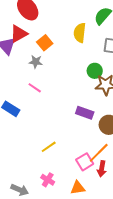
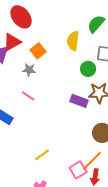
green circle: (95, 71) -> (88, 69), moved
purple rectangle: (85, 113) -> (79, 101), moved

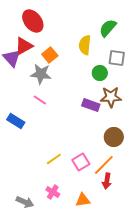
gray star: (29, 70) -> (41, 74), size x1.5
pink square: (78, 170) -> (81, 162), moved

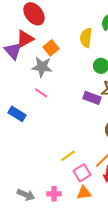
yellow line: (54, 159) -> (68, 156), moved
pink square: (81, 162) -> (82, 173), moved
pink cross: (53, 192) -> (54, 194), moved, turned -32

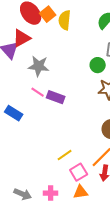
yellow semicircle: (86, 38) -> (65, 20), moved
orange square: (51, 48) -> (48, 14), moved
purple rectangle: (92, 98) -> (56, 97), moved

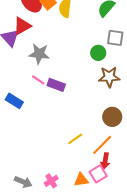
yellow line: (65, 155) -> (75, 139), moved
pink square: (79, 172) -> (98, 174), moved
pink cross: (51, 193) -> (51, 181), turned -32

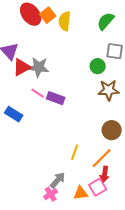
red triangle: (22, 26) -> (22, 67), moved
yellow line: (75, 139) -> (75, 152), turned -35
gray arrow: (23, 182) -> (58, 180), moved, turned -72

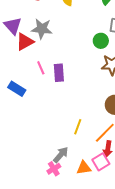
gray star: (39, 67) -> (42, 29), moved
pink line: (38, 93) -> (41, 68), turned 32
purple rectangle: (56, 98) -> (59, 73), turned 66

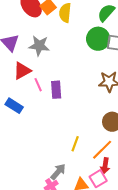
green circle: (101, 41) -> (98, 39), moved, size x1.5
red triangle: (25, 42) -> (22, 71), moved

